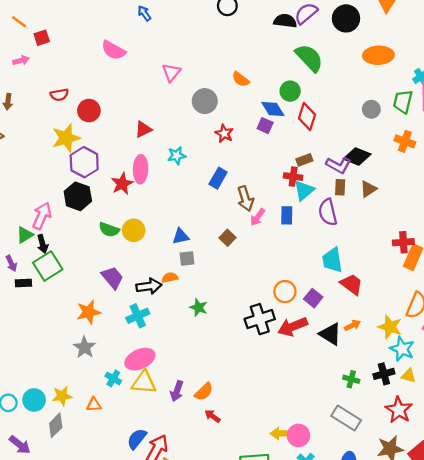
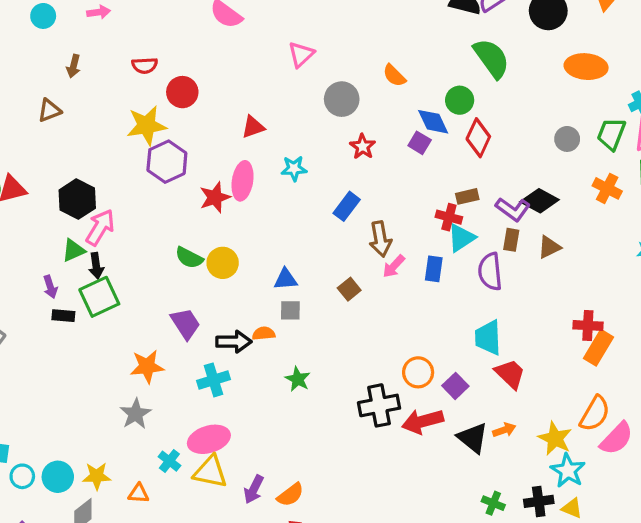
black hexagon: (78, 196) -> (77, 199), moved

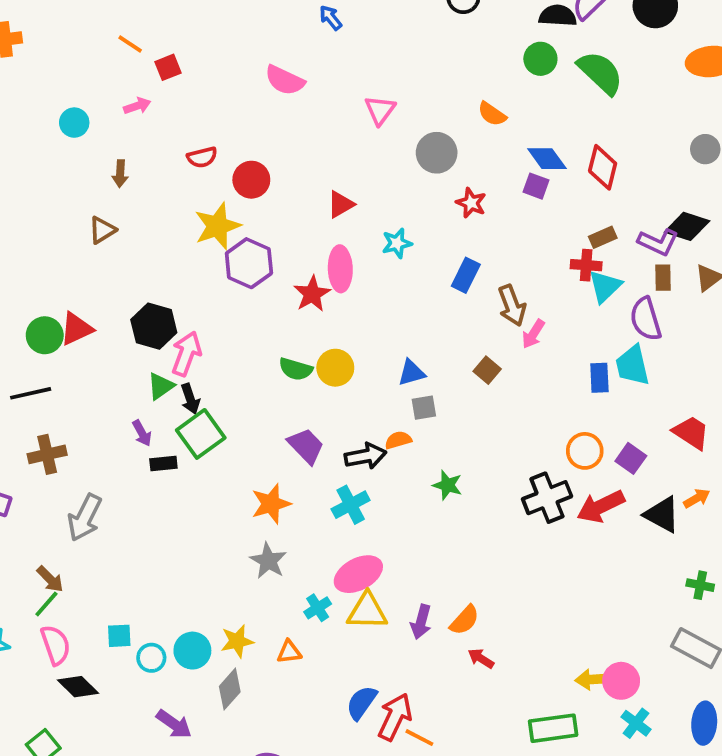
green circle: (460, 100) -> (540, 59), moved
blue rectangle: (434, 269) -> (599, 378), moved
cyan trapezoid: (488, 338) -> (633, 365), moved
cyan cross: (169, 461) -> (318, 608), turned 30

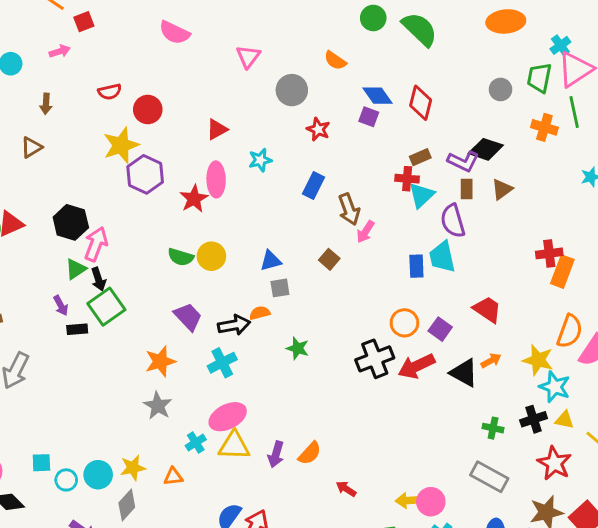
red arrow: (481, 659) -> (346, 489), moved

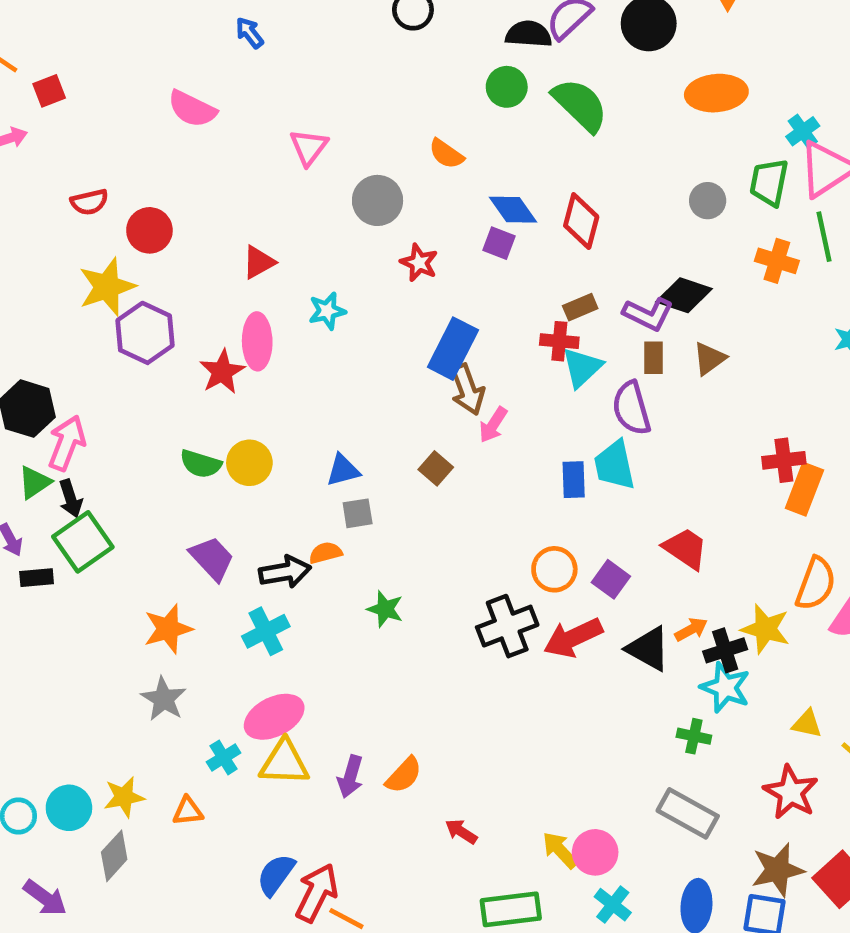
blue rectangle: (314, 186) -> (453, 349), moved, size x1.4
cyan star: (555, 387) -> (725, 688), moved
black cross: (534, 419) -> (725, 650), moved
yellow arrow: (409, 500) -> (560, 850), turned 50

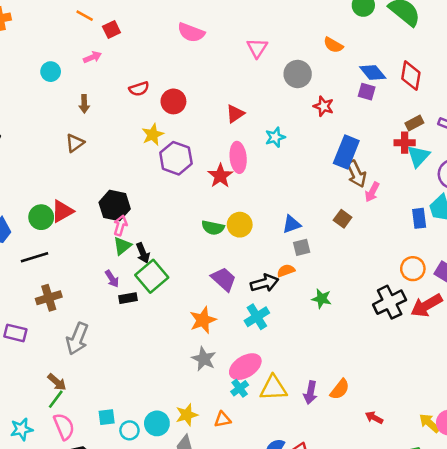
yellow star: (107, 287) -> (153, 135), size x0.7
pink arrow: (67, 443) -> (120, 225), moved, size x0.7
pink ellipse: (274, 717) -> (245, 367), moved

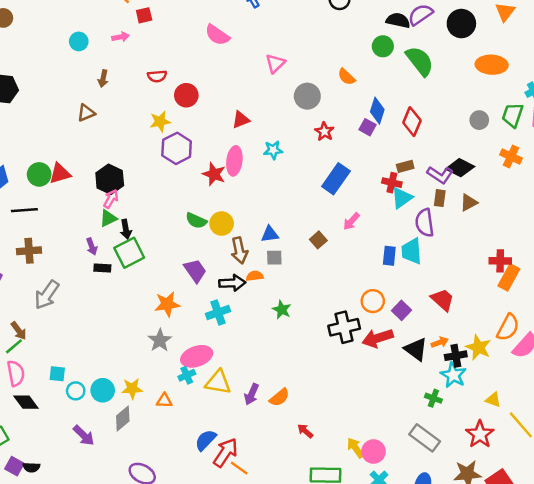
blue diamond: (373, 72) -> (377, 111), turned 45
brown arrow: (356, 174) -> (239, 250), moved
red star: (220, 176) -> (214, 174), turned -30

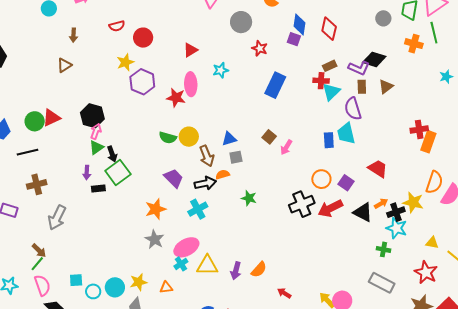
pink arrow: (351, 221) -> (286, 147), moved
purple arrow: (92, 246) -> (87, 173), turned 32

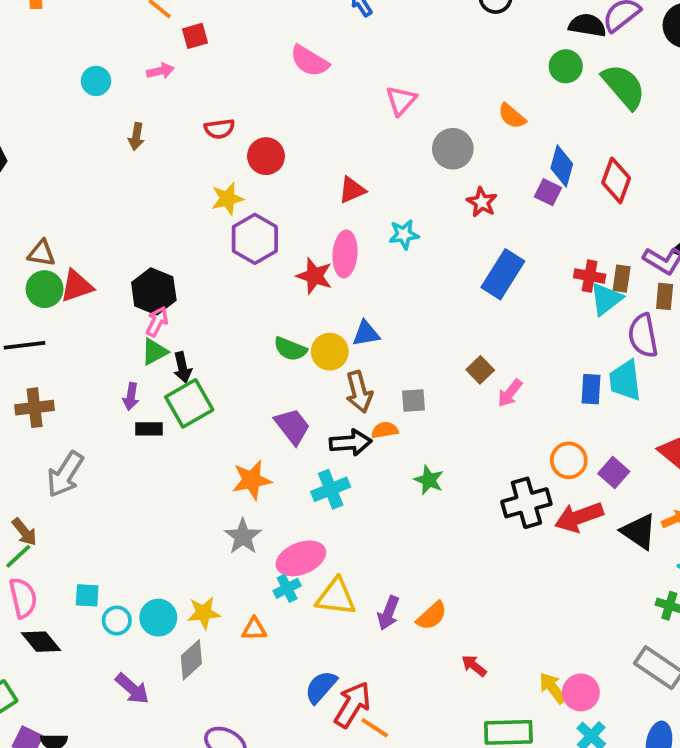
brown triangle: (64, 65) -> (42, 253), moved, turned 35
brown rectangle: (330, 66) -> (622, 279), moved, turned -64
blue triangle: (229, 139) -> (366, 334), moved

